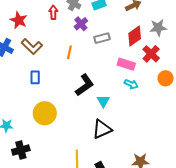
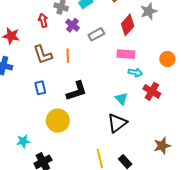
brown L-shape: (32, 46) -> (43, 55), moved, turned 40
red cross: (151, 54) -> (152, 91), moved
black L-shape: (85, 85) -> (77, 91), moved, turned 30
cyan triangle: (103, 101) -> (121, 99), moved

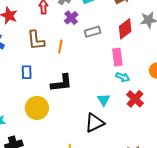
pink rectangle: (126, 54) -> (117, 57), turned 66

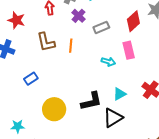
blue rectangle: (27, 72) -> (31, 79), moved, turned 64
cyan arrow: (123, 77) -> (108, 62), moved
black L-shape: (61, 83) -> (91, 101), moved
cyan triangle: (104, 100) -> (120, 94), turned 40

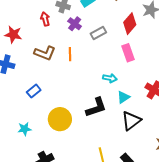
brown L-shape: (46, 42) -> (45, 53), turned -50
cyan arrow: (108, 62) -> (110, 78), moved
black triangle: (113, 118) -> (131, 121), moved
cyan star: (18, 126) -> (25, 129), moved

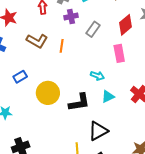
purple cross: (75, 24) -> (71, 16), turned 32
gray rectangle: (98, 33) -> (93, 29), turned -35
yellow circle: (60, 119) -> (48, 93), moved
black triangle: (131, 121) -> (98, 131), moved

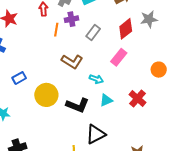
brown L-shape: (37, 41) -> (72, 61), moved
orange line: (62, 46) -> (56, 30), moved
pink rectangle: (119, 53) -> (119, 57), turned 48
black L-shape: (79, 102) -> (77, 105), turned 30

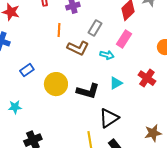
orange line: (56, 30) -> (59, 30), moved
gray rectangle: (93, 32) -> (95, 28), moved
cyan arrow: (96, 79) -> (107, 55), moved

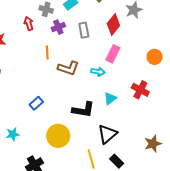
gray rectangle: (95, 28) -> (84, 30), moved, turned -35
blue rectangle: (27, 70) -> (36, 103), moved
yellow circle: (56, 84) -> (58, 136), moved

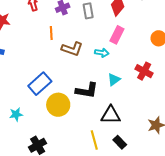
blue rectangle: (36, 103) -> (40, 84), size x1.6
black triangle: (107, 134) -> (111, 115), turned 40
yellow circle: (58, 136) -> (58, 105), moved

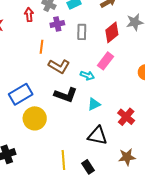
red cross: (144, 71) -> (126, 117), moved
black L-shape: (87, 90) -> (66, 95), moved
black triangle: (111, 115) -> (98, 136), moved

